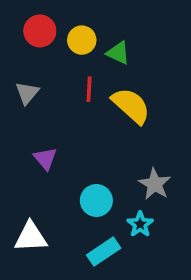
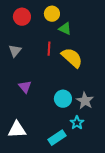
yellow circle: (82, 40) -> (52, 14), moved
cyan circle: (96, 200) -> (63, 99), moved

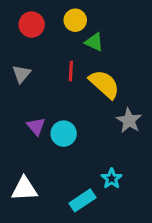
cyan circle: (63, 99) -> (64, 134), moved
gray star: (85, 101) -> (129, 120), moved

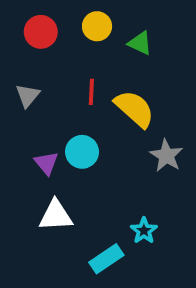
green triangle: (94, 42) -> (140, 43), moved
cyan circle: (64, 134) -> (82, 152), moved
white triangle: (24, 189) -> (56, 216), moved

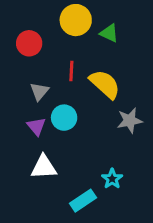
yellow circle: (97, 26) -> (76, 20), size x1.4
red circle: (41, 32) -> (29, 43), moved
gray triangle: (28, 96) -> (39, 91), moved
gray star: (166, 156) -> (130, 120), turned 30

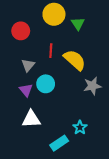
green triangle: (109, 33) -> (78, 24), turned 32

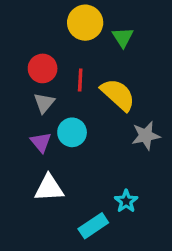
red circle: (21, 31) -> (43, 68), moved

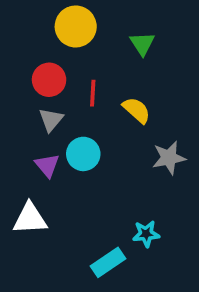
yellow circle: (85, 23) -> (76, 26), moved
yellow semicircle: (118, 95) -> (137, 110), size x0.7
white triangle: (49, 188) -> (30, 219), moved
cyan star: (126, 201) -> (146, 234), turned 30

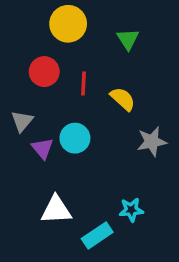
gray triangle: (51, 120) -> (22, 121), moved
white triangle: (30, 219) -> (56, 210), moved

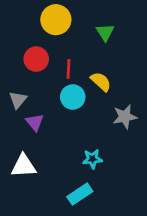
cyan circle: (75, 138) -> (73, 97), moved
white triangle: (56, 210) -> (24, 166), moved
cyan star: (131, 210) -> (92, 159), moved

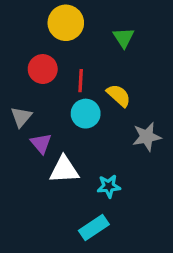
white triangle: (24, 166) -> (64, 170), moved

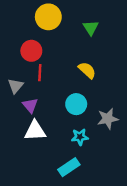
red line: (81, 81) -> (40, 73), moved
cyan circle: (86, 114) -> (76, 104), moved
gray star: (147, 137) -> (108, 119), moved
white triangle: (64, 170) -> (35, 131), moved

